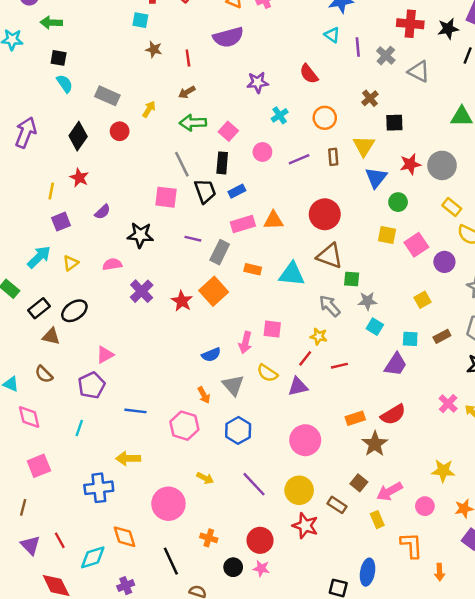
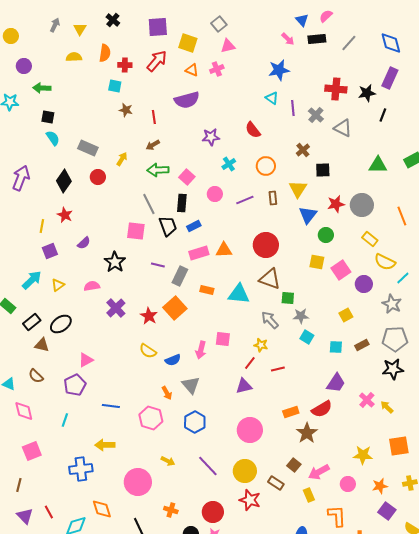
black star: (140, 235) -> (115, 262), turned 30
purple trapezoid: (396, 364) -> (336, 383), moved
yellow semicircle: (267, 373) -> (148, 351), moved

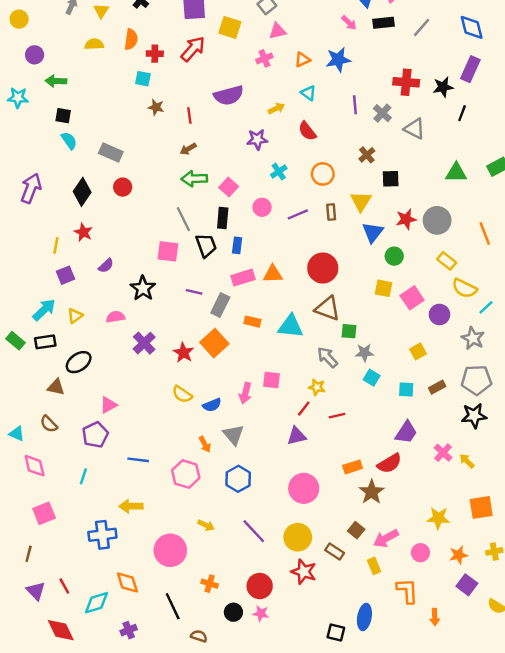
orange triangle: (192, 70) -> (303, 60), moved, turned -48
cyan triangle: (272, 98) -> (308, 93), moved
yellow arrow: (122, 159) -> (276, 108), moved, turned 32
blue rectangle: (194, 226) -> (237, 245), turned -56
black rectangle: (32, 322) -> (45, 342), moved, turned 30

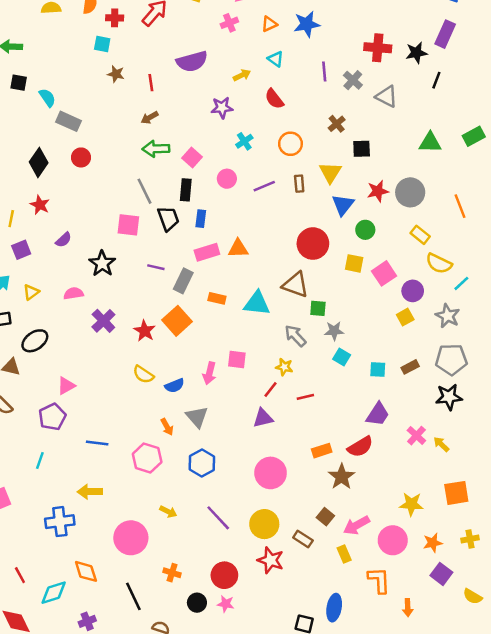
cyan semicircle: (69, 141) -> (47, 98), moved
red circle: (323, 268) -> (313, 244), moved
yellow square: (418, 351) -> (405, 317), moved
pink circle: (420, 553) -> (393, 540), size x1.5

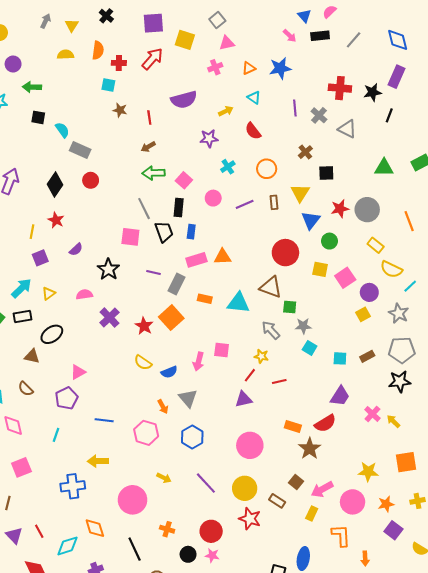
orange rectangle: (322, 451) -> (293, 427), turned 35
yellow rectangle: (344, 554) -> (312, 513), turned 48

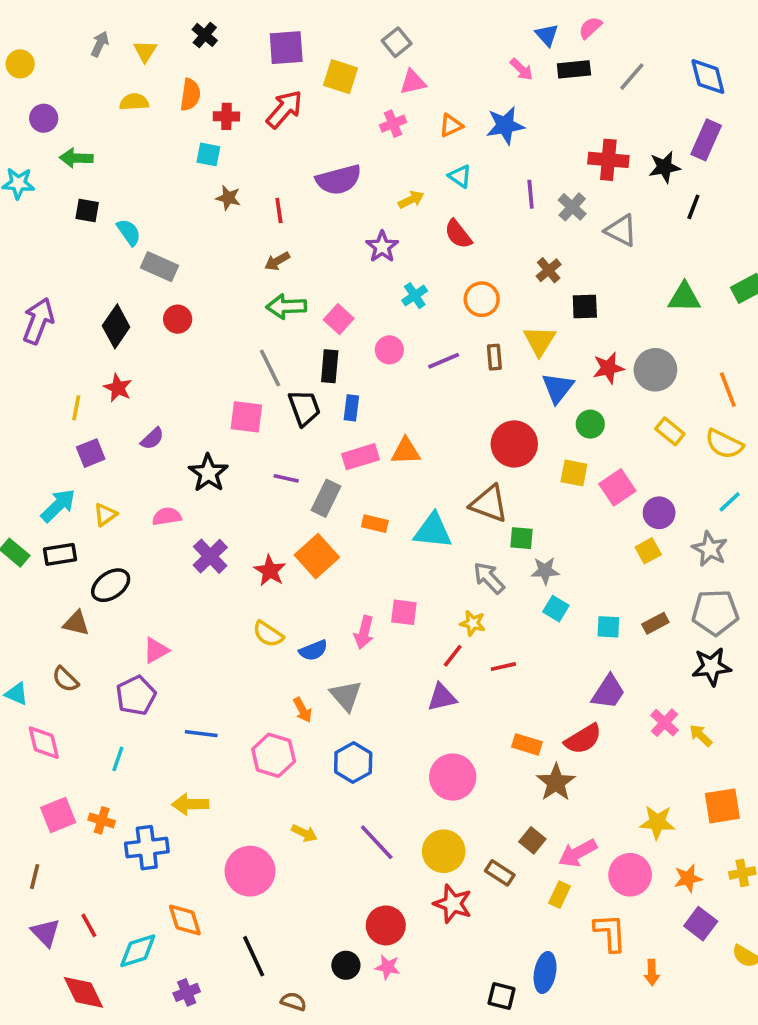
purple star: (209, 138) -> (382, 247), turned -30
yellow semicircle: (391, 269) -> (724, 444), moved
orange cross: (167, 529) -> (102, 820), moved

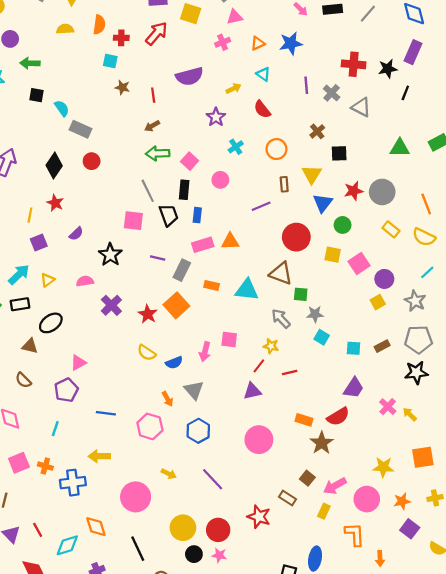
purple line: (444, 361) -> (261, 206), moved
yellow circle: (444, 851) -> (183, 528), moved

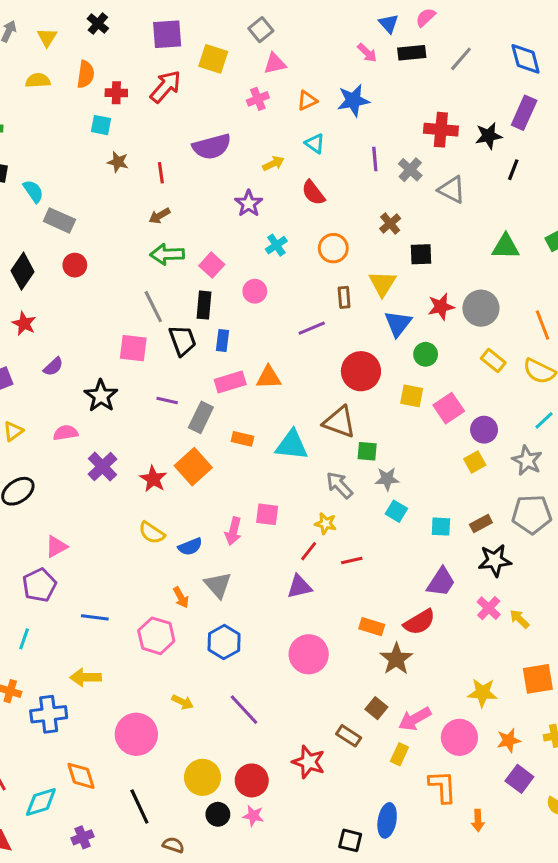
black star: (416, 372) -> (495, 560), moved

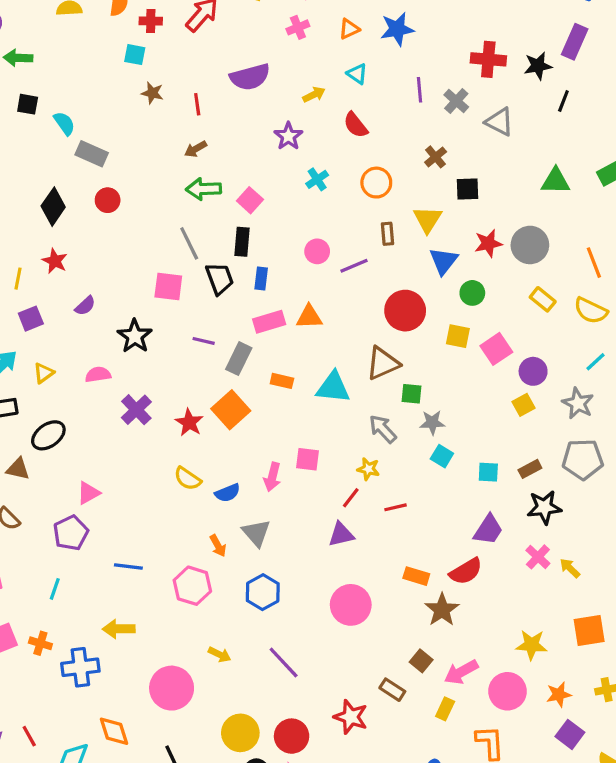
pink circle: (255, 291) -> (317, 251), moved
brown triangle: (339, 422) -> (383, 363), turned -44

